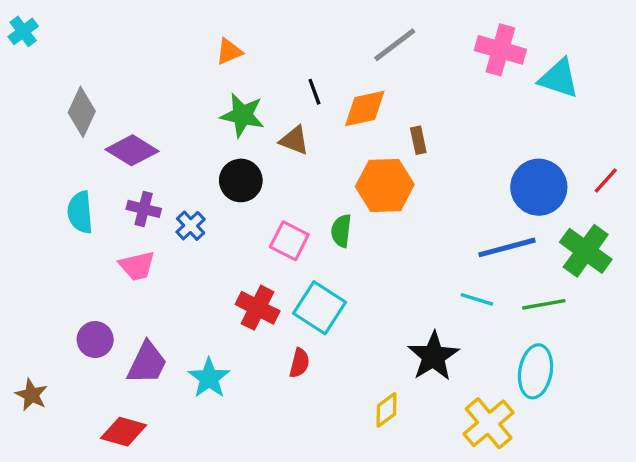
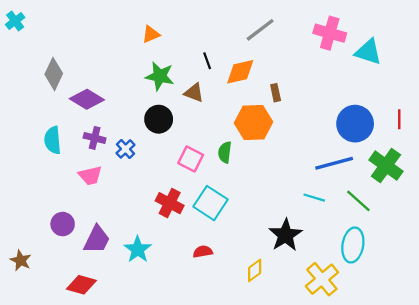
red line: (606, 180) -> (399, 119), turned -42
green line: (544, 304) -> (358, 201), turned 52
red semicircle: (299, 363) -> (203, 252), moved, turned -114

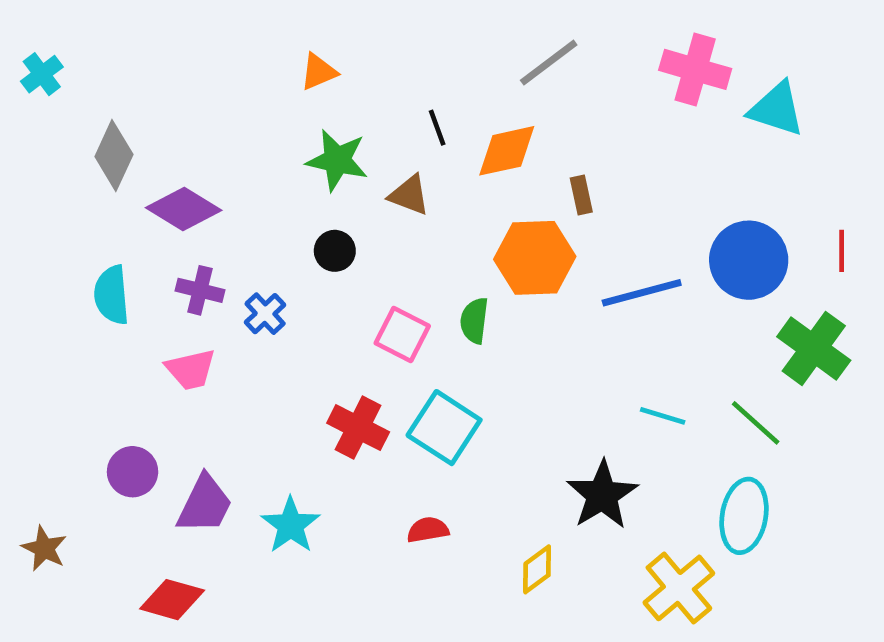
cyan cross: (15, 21) -> (42, 74), moved
black circle: (159, 119) -> (335, 251), size x0.7
blue line: (334, 163) -> (642, 293), moved

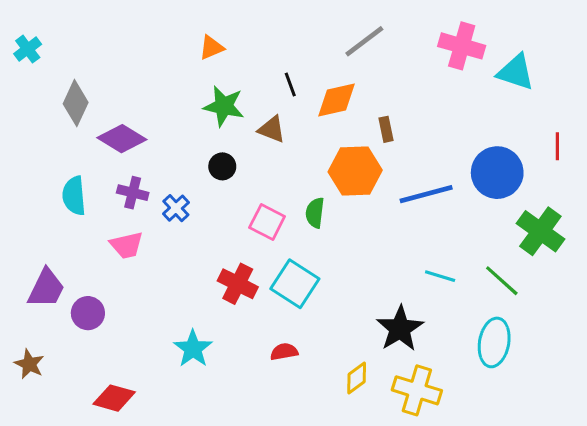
red line: (842, 251) -> (557, 146), moved
purple trapezoid: (205, 504) -> (46, 288), moved
yellow cross: (679, 588) -> (417, 390), moved, turned -33

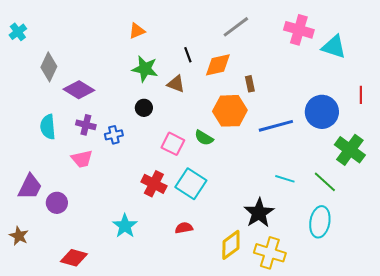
blue cross: (176, 208) -> (114, 135), turned 30
green semicircle: (315, 213) -> (204, 138), turned -66
yellow diamond: (357, 378) -> (231, 245), size x1.4

